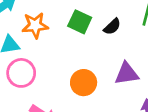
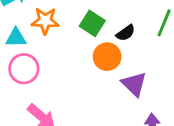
purple triangle: (127, 74) -> (134, 84), turned 45
orange circle: (84, 83) -> (107, 57), moved

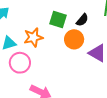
orange star: (45, 21) -> (33, 37), moved

